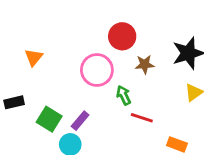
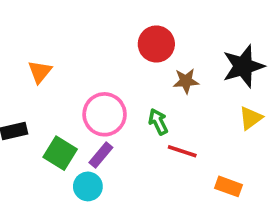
pink circle: (97, 70) -> (105, 114), moved

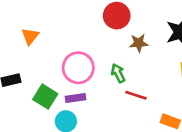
purple rectangle: (101, 155) -> (75, 98), turned 42

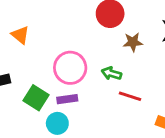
orange triangle: (30, 36) -> (20, 35), turned -30
green arrow: (118, 73) -> (111, 73), turned -48

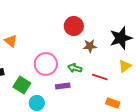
red line: (130, 96) -> (100, 77), moved
purple rectangle: (67, 99) -> (63, 86), moved

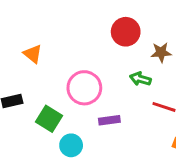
brown star: (90, 46) -> (161, 52), moved
green arrow: (75, 68) -> (140, 79), moved

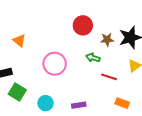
green square: (49, 119) -> (17, 92), moved
purple rectangle: (109, 120) -> (79, 105), moved

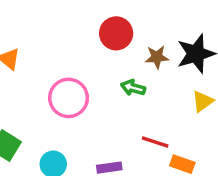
red line: (109, 77) -> (155, 142), moved

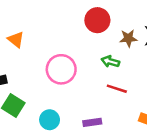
red line: (155, 142) -> (117, 89), moved

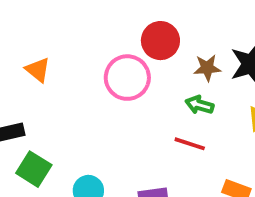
green arrow: (110, 62) -> (199, 105), moved
pink circle: (61, 69) -> (127, 78), moved

